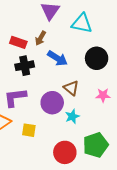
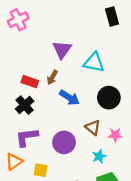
black cross: (25, 66) -> (25, 105), moved, turned -30
brown triangle: (71, 88) -> (93, 127), moved
cyan star: (72, 116) -> (99, 156), moved

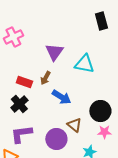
pink cross: (18, 20) -> (13, 37), moved
black circle: (109, 98) -> (100, 111), moved
brown triangle: (93, 127) -> (74, 125), moved

